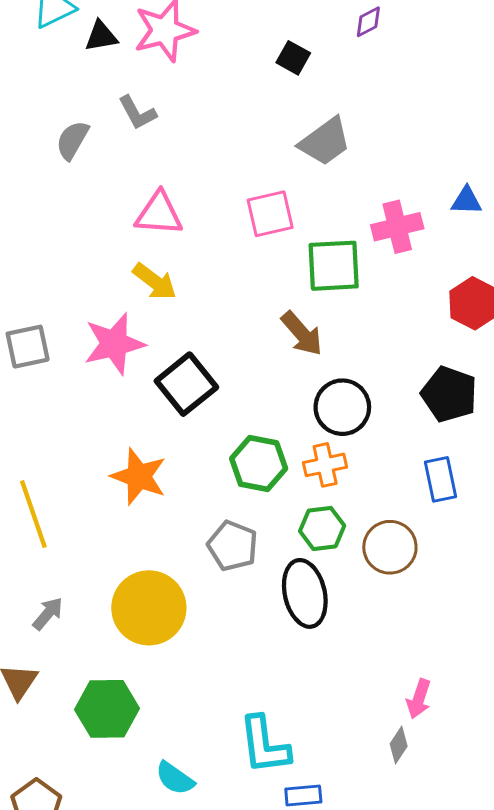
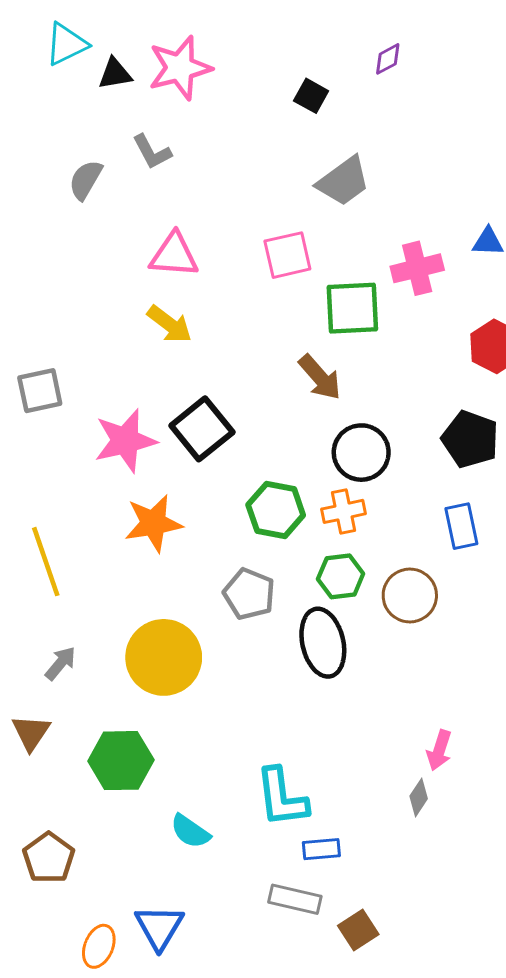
pink star: (114, 344) -> (125, 441), moved
orange star: (139, 476) -> (153, 523), turned -30

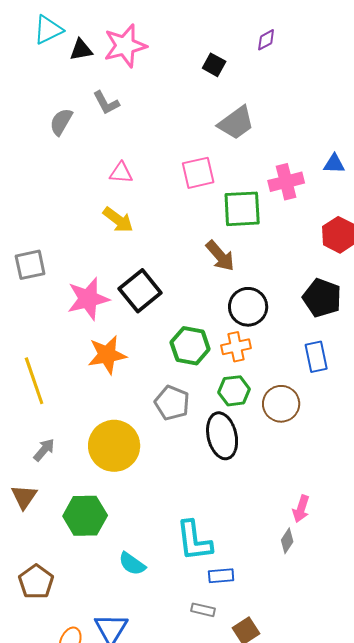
pink triangle: (174, 255) -> (121, 173), size x0.7
gray rectangle: (295, 899) -> (203, 610), size x0.7

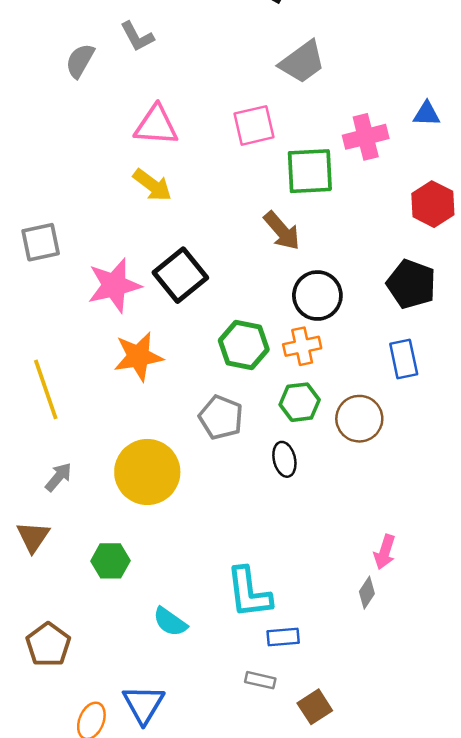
pink triangle: (121, 173) -> (156, 125), size x1.5
black ellipse: (222, 436) -> (284, 459), size x0.6
green hexagon: (85, 516) -> (110, 561), size x0.7

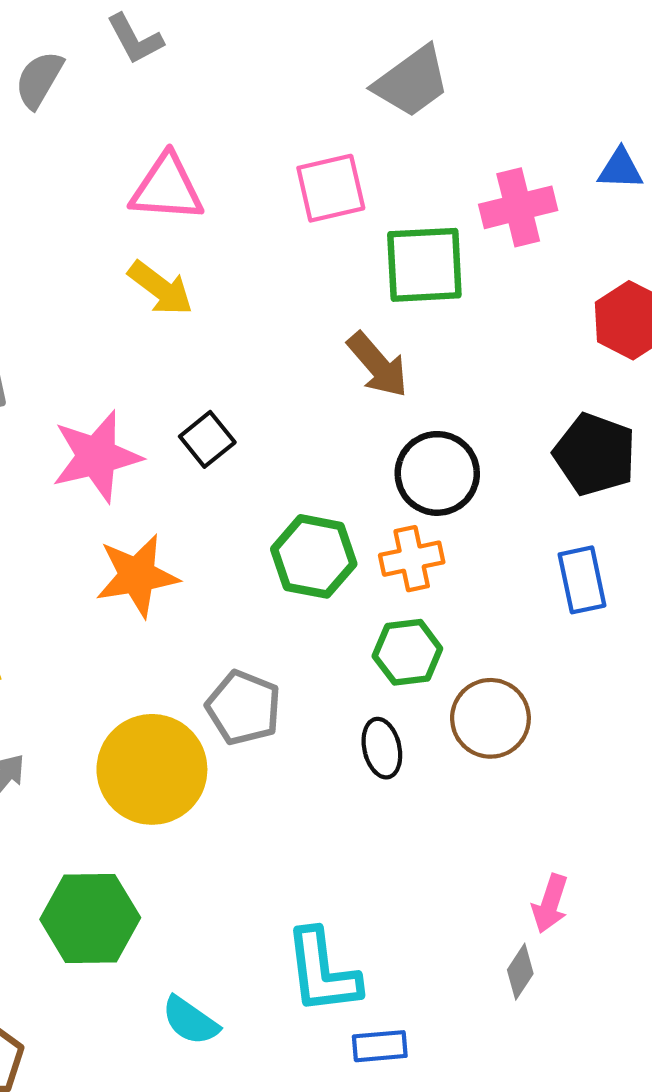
black square: (180, 275) -> (207, 439), size x0.6
gray pentagon: (221, 417) -> (243, 708), moved
brown circle: (359, 419) -> (490, 718), moved
green hexagon: (110, 561) -> (90, 918), size x1.5

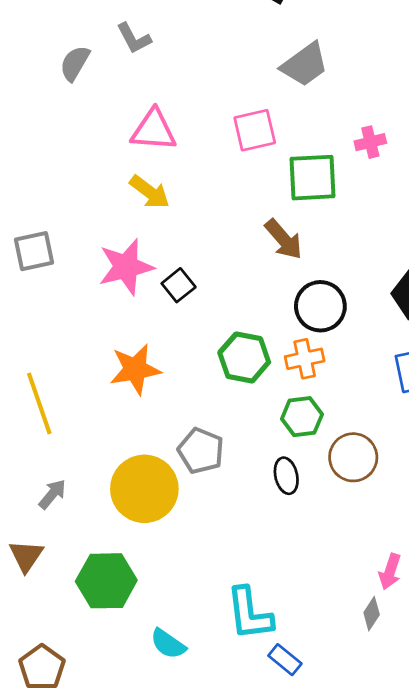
pink cross: (518, 207) -> (370, 142), size x0.7
pink star: (97, 456) -> (126, 267), moved
blue rectangle: (380, 1046) -> (285, 660), turned 44

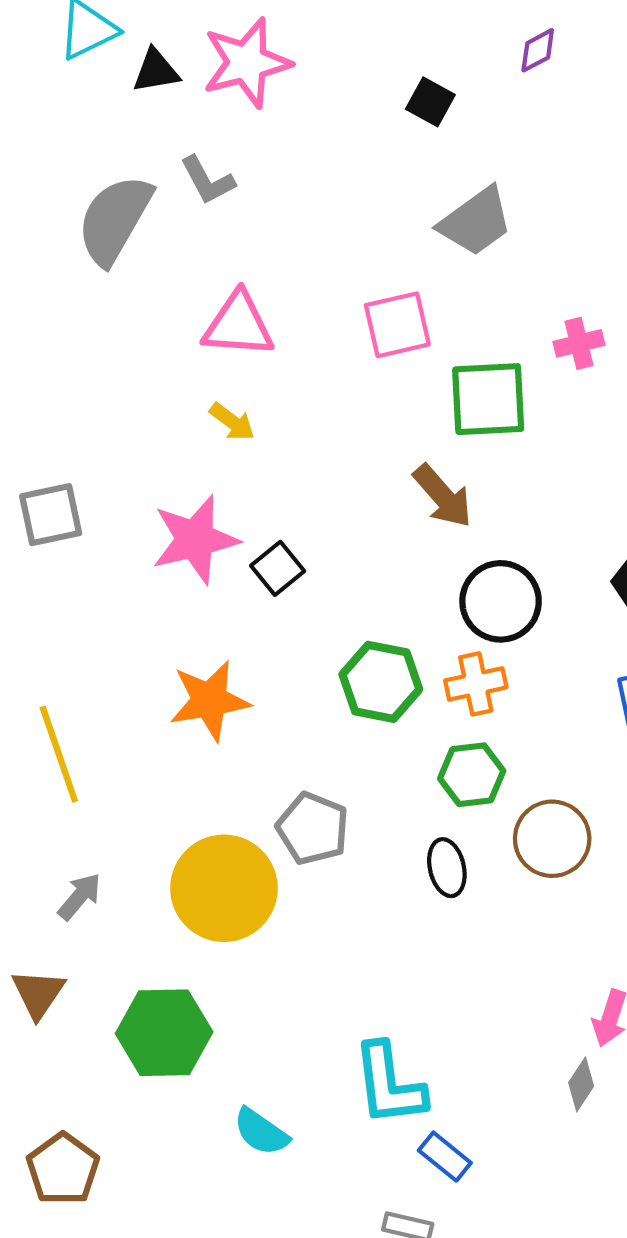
gray semicircle: (75, 63) -> (115, 220), size x1.6
yellow arrow: (150, 192) -> (232, 422), size x0.7

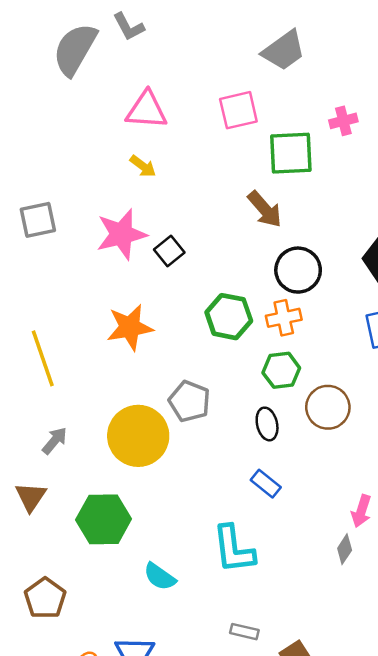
blue rectangle: (445, 1157) -> (266, 484), moved

